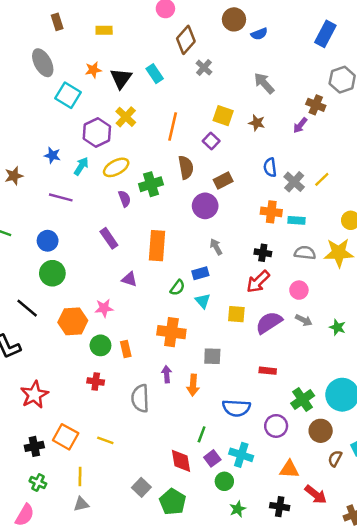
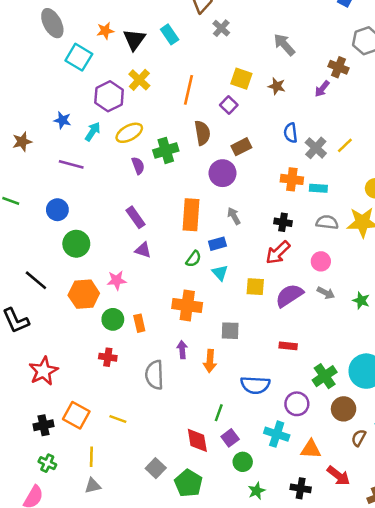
purple rectangle: (109, 238) -> (136, 217), moved
orange rectangle: (157, 246) -> (191, 215), moved
green circle: (52, 273) -> (76, 244), moved
cyan cross: (241, 455) -> (277, 434), moved

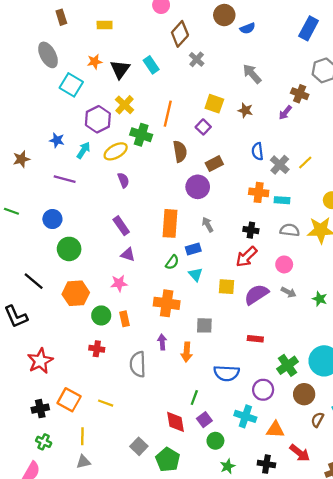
green cross: (166, 150) -> (141, 135), moved, turned 35
pink star: (117, 280) -> (119, 283), moved

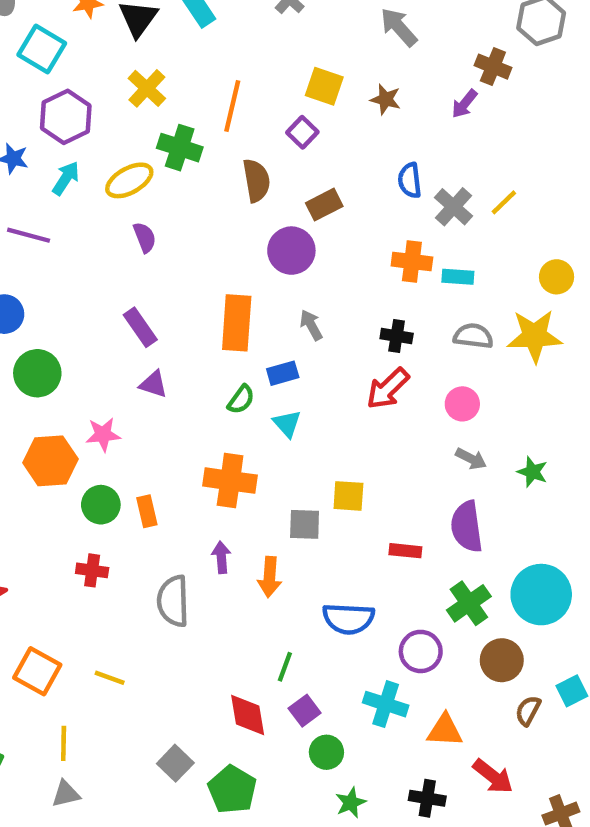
purple hexagon: (98, 119) -> (66, 117), moved
pink star: (119, 283) -> (103, 435), moved
yellow square: (227, 287) -> (348, 496), moved
purple semicircle: (256, 294) -> (467, 527), moved, turned -65

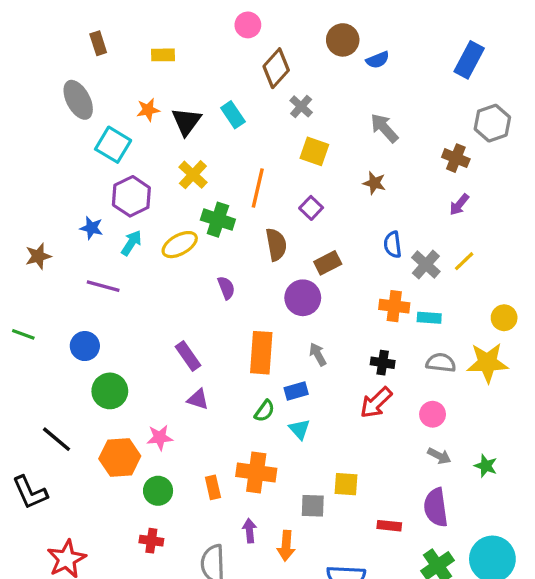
yellow square: (324, 86) -> (314, 151), moved
purple arrow: (465, 104) -> (459, 205), moved
purple semicircle: (145, 237) -> (226, 288), moved
orange rectangle: (147, 511) -> (213, 487), moved

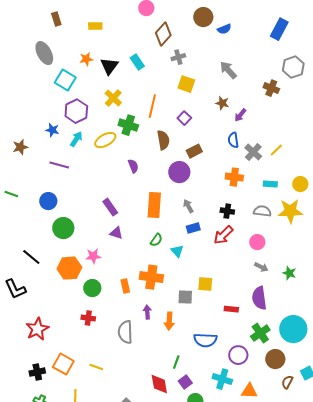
gray cross: (301, 106) -> (178, 57), turned 32
purple arrow: (459, 205) -> (240, 115), moved
cyan rectangle: (429, 318) -> (270, 184), moved
blue rectangle: (296, 391) -> (193, 228), moved

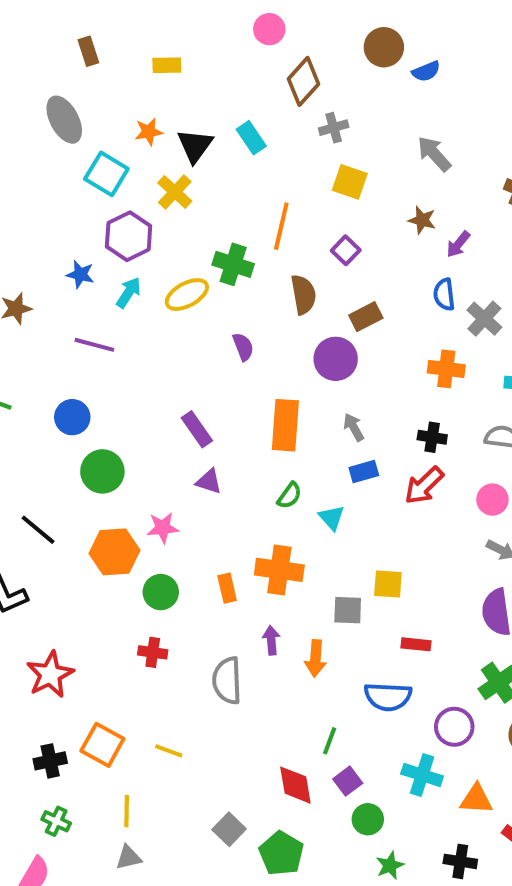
yellow cross: (113, 98) -> (175, 192), moved
red rectangle: (231, 309) -> (416, 644), moved

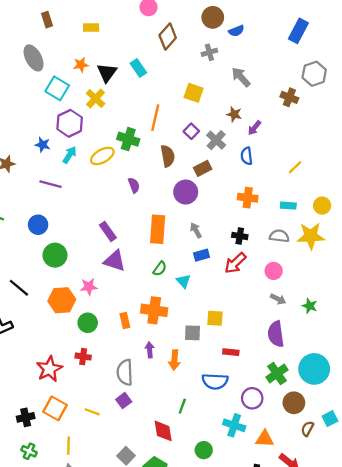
gray cross: (334, 128) -> (209, 52), moved
gray cross: (484, 319) -> (216, 140), moved
purple triangle: (209, 481) -> (115, 261), size x1.5
red star: (50, 674) -> (49, 369), moved
purple square: (348, 781) -> (124, 401), moved

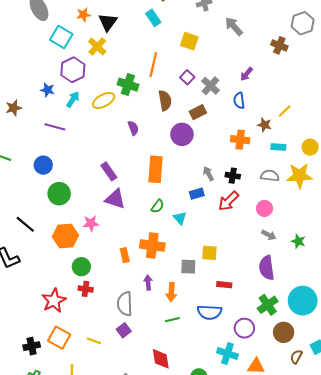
cyan rectangle: (138, 68) -> (153, 18), moved
brown star: (234, 114) -> (265, 125), moved
gray arrow: (196, 230) -> (208, 174), moved
green circle: (88, 323) -> (81, 267), moved
green line: (182, 406) -> (172, 320), moved, turned 56

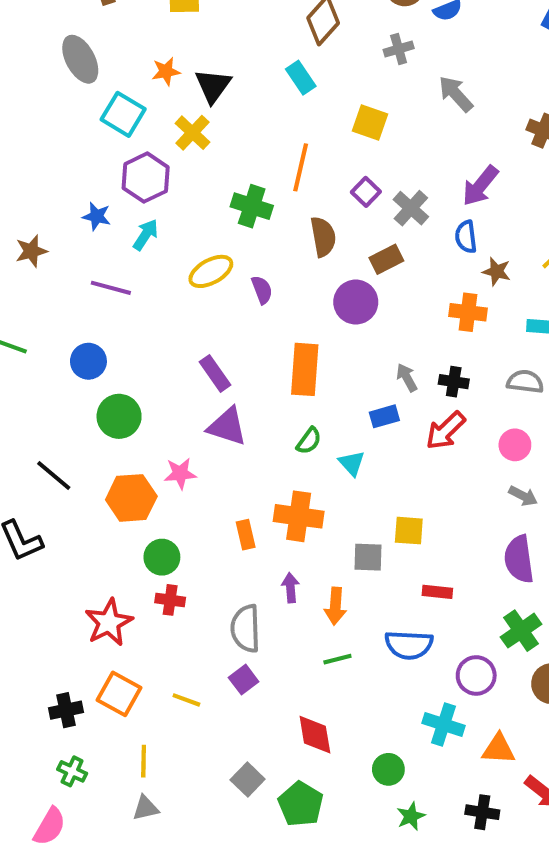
purple arrow: (247, 74) -> (480, 186), size x1.5
yellow ellipse: (104, 100) -> (211, 271), moved
brown star: (265, 125) -> (497, 271), moved

